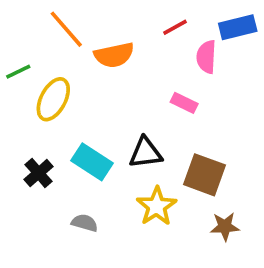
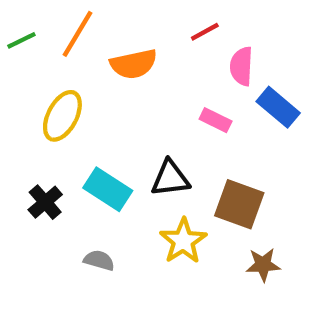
blue rectangle: (238, 27) -> (278, 107), moved, turned 54
orange line: (66, 29) -> (78, 34), turned 72
green line: (18, 72) -> (21, 40), moved

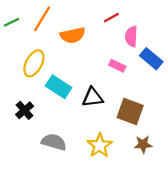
cyan rectangle: (108, 189) -> (59, 87), moved
yellow star: (183, 241) -> (100, 146), moved
gray semicircle: (99, 260) -> (54, 142), size x1.5

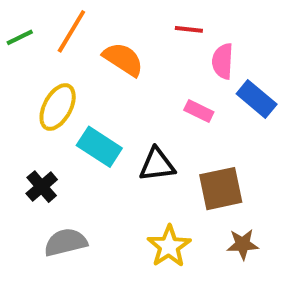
red line: (111, 18) -> (189, 29), turned 35
orange semicircle: (73, 35) -> (123, 59), turned -135
brown square: (130, 111) -> (221, 189), turned -32
gray semicircle: (54, 142) -> (66, 242), moved, turned -30

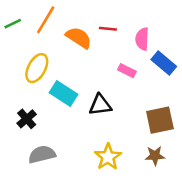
red line: (189, 29) -> (108, 29), moved
brown square: (221, 189) -> (160, 120), moved

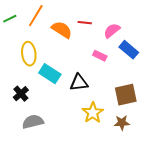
pink semicircle: (142, 39) -> (112, 31), turned 48
yellow ellipse: (37, 68) -> (29, 54), turned -35
yellow star: (108, 157) -> (93, 113), moved

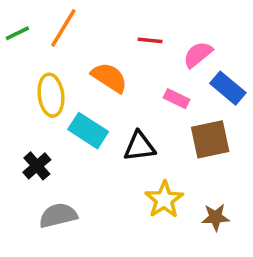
orange semicircle: (62, 30) -> (109, 77), moved
brown square: (126, 95) -> (210, 139), moved

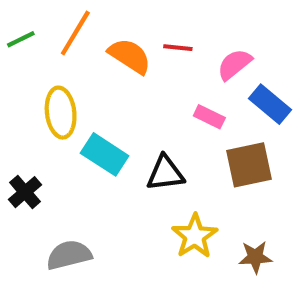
orange semicircle: (109, 77) -> (130, 56), moved
black cross: (37, 166) -> (25, 192), moved

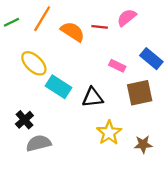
pink semicircle: (234, 64) -> (127, 18), moved
yellow ellipse: (61, 113) -> (34, 63), turned -40
black cross: (25, 192) -> (24, 120), moved

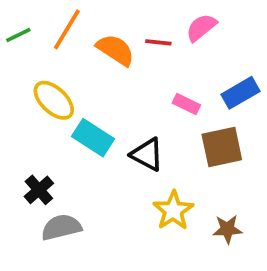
blue rectangle: (151, 59) -> (241, 93), turned -70
black triangle: (93, 97) -> (147, 154), turned 35

